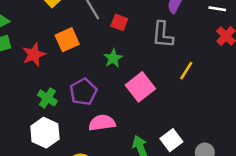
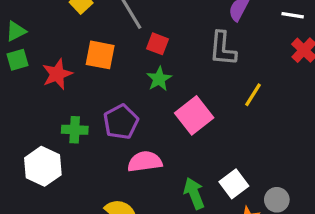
red square: (119, 22) -> (157, 44), moved
orange square: (67, 40) -> (100, 55), turned 35
green cross: (47, 98) -> (75, 130), turned -30
white hexagon: (45, 133) -> (43, 166), moved

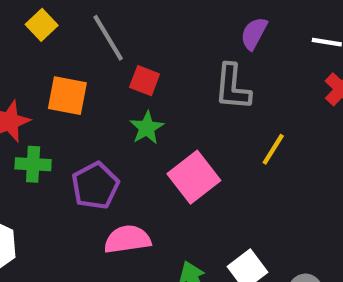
green cross: (75, 130) -> (33, 164), moved

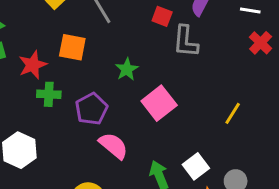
red square: (145, 81) -> (162, 16), moved
yellow line: (273, 149) -> (233, 113), moved
pink semicircle: (127, 239) -> (113, 146), turned 48

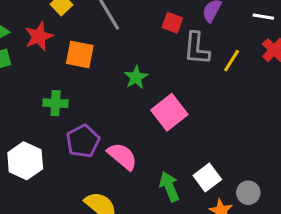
red star: (33, 65) -> (39, 36), moved
purple pentagon: (91, 109) -> (83, 141), moved
yellow line: (233, 113) -> (232, 61), moved

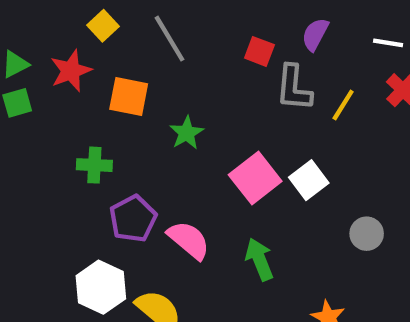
green star: (136, 77) -> (187, 133), moved
white hexagon: (25, 161) -> (101, 287), moved
white square: (207, 177) -> (309, 180), moved
green arrow: (169, 187) -> (259, 259), moved
gray circle: (248, 193) -> (367, 234), moved

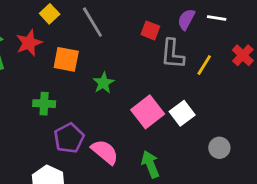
white line: (388, 43) -> (217, 18), moved

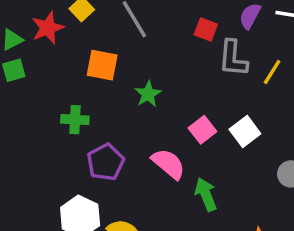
red star: (29, 43) -> (48, 28), moved
pink square: (148, 112) -> (202, 130), size x0.7
pink semicircle: (105, 152) -> (168, 164), moved

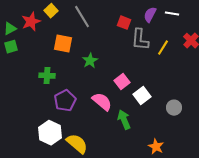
white square: (245, 131) -> (142, 96), moved

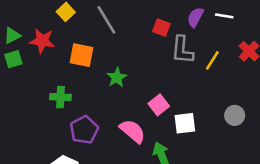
red star: (31, 22) -> (42, 41), moved, turned 30
white square: (142, 96) -> (185, 123), turned 30
gray circle: (174, 108) -> (235, 115), moved

